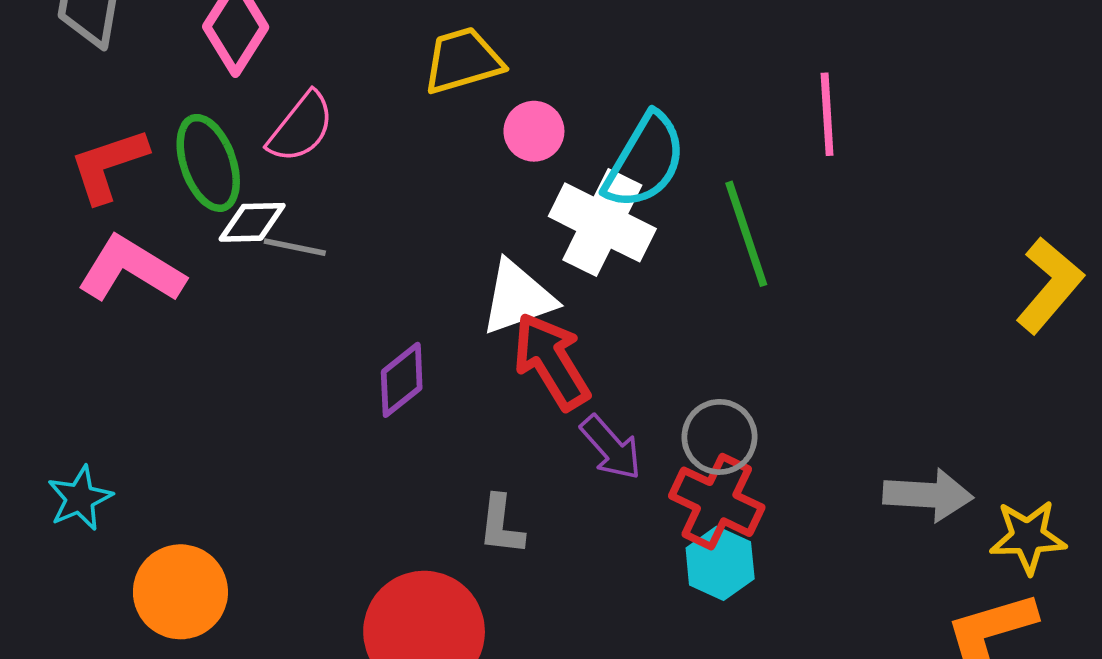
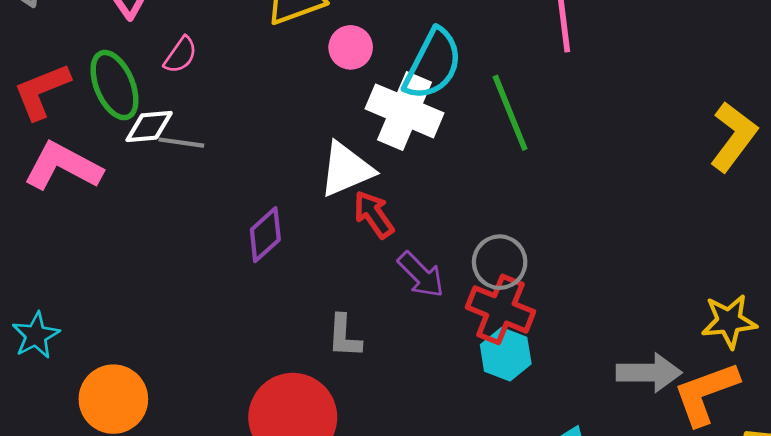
pink semicircle: (301, 127) -> (181, 55), size x0.7
red arrow: (551, 361) -> (374, 214), size x0.7
gray arrow: (928, 495) -> (649, 373), moved

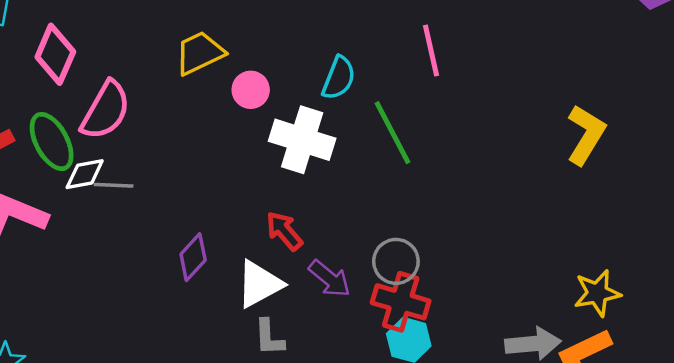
pink semicircle: (181, 55) -> (106, 110), size x1.8
cyan semicircle: (433, 64) -> (339, 78), moved, size x0.7
white triangle: (346, 169) -> (259, 284), moved

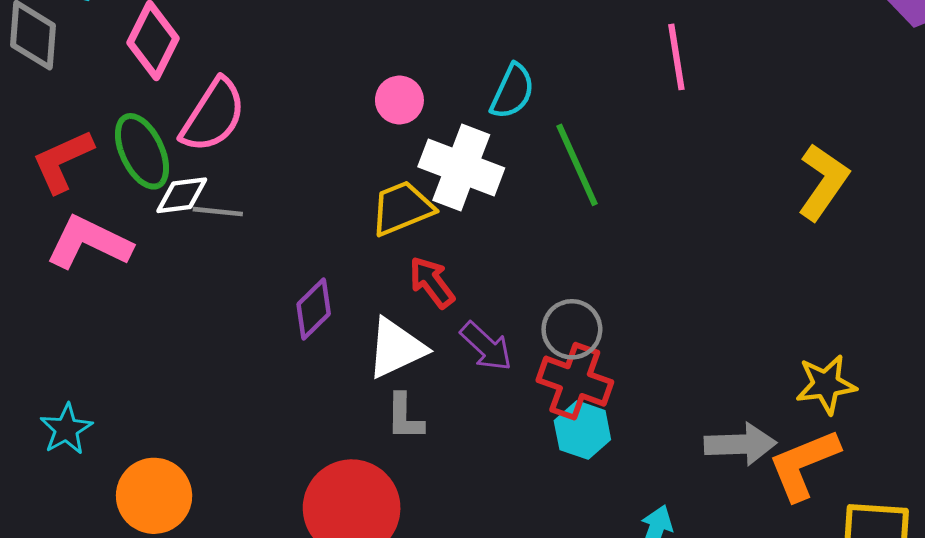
pink line: (431, 50) -> (676, 57), moved
yellow trapezoid: (200, 53) -> (402, 208), moved

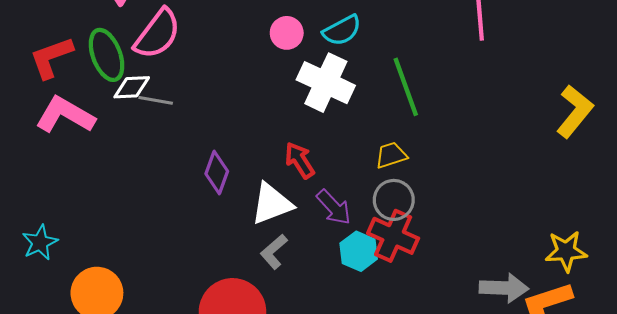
cyan semicircle: (512, 91) -> (342, 30), moved, turned 33
yellow trapezoid: (402, 208) -> (391, 155), moved, size x0.7
purple diamond: (314, 309) -> (217, 173), turned -30
gray L-shape: (405, 417) -> (274, 252), turned 44
cyan hexagon: (582, 430) -> (359, 251), moved

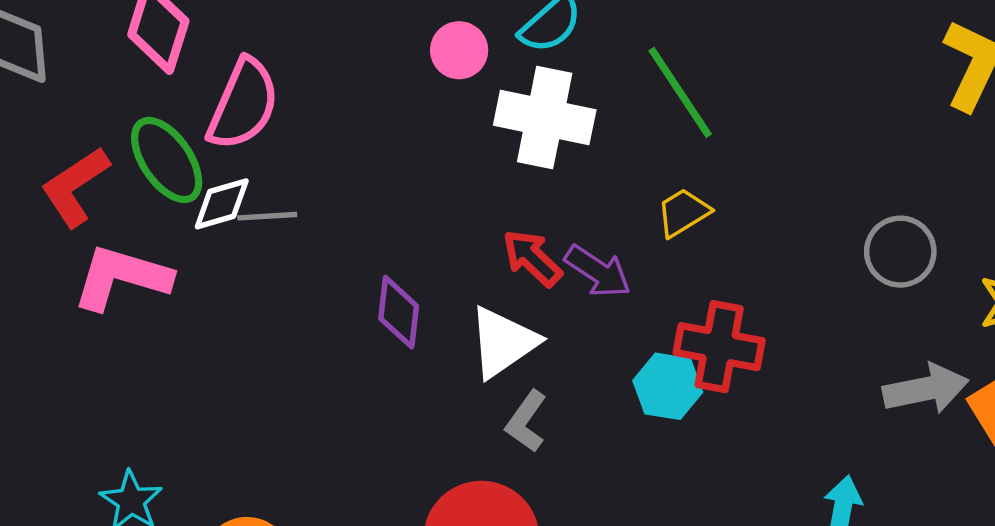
gray circle: (394, 200) -> (900, 252), moved
purple arrow: (334, 207) -> (598, 271), moved

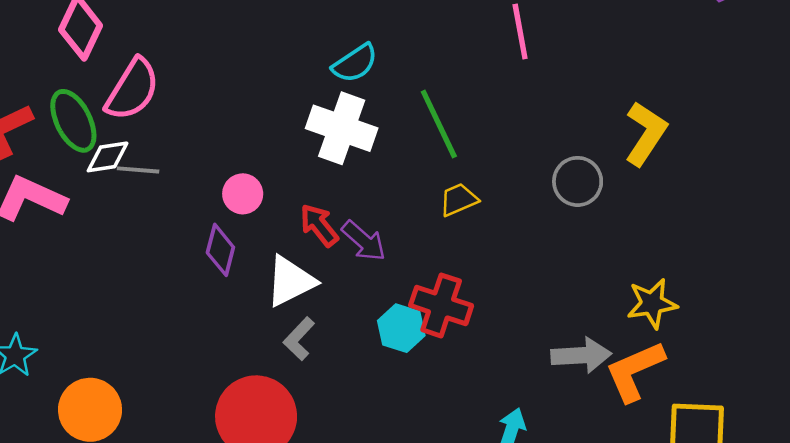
pink circle: (459, 50) -> (243, 194), moved
yellow trapezoid: (683, 213) -> (459, 200), moved
gray circle: (900, 252) -> (578, 181), moved

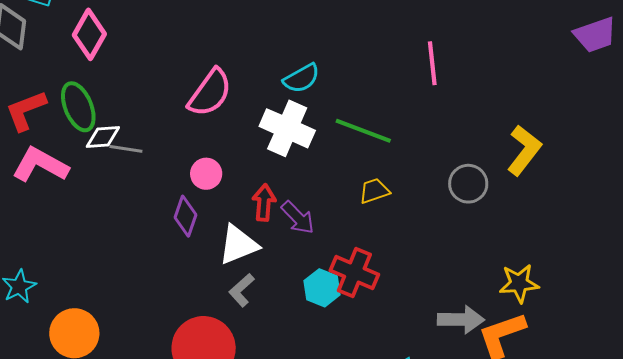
pink semicircle: (132, 89) -> (210, 93), moved
green line: (439, 124) -> (363, 131), turned -48
red arrow: (319, 225) -> (264, 203), turned 39

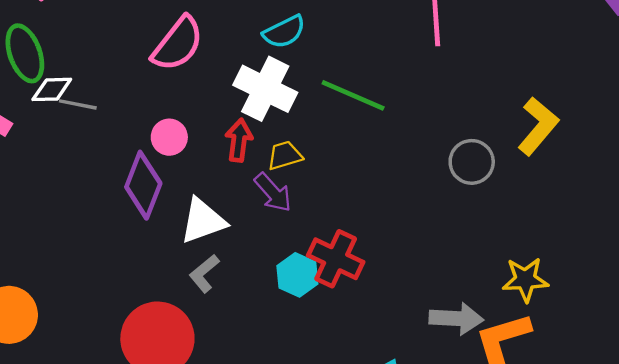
yellow trapezoid: (374, 191) -> (285, 155), moved
red arrow: (264, 203) -> (239, 140), moved
purple diamond: (186, 216) -> (143, 185), size x1.4

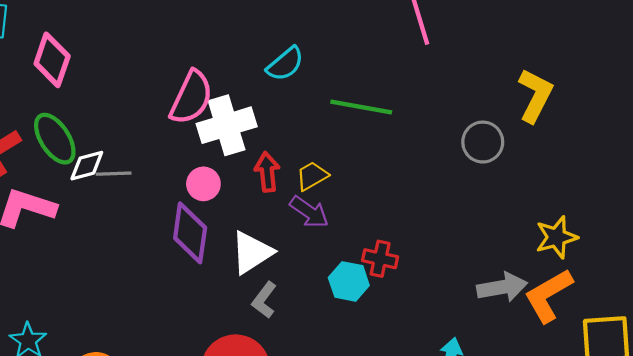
white cross: (265, 89) -> (227, 125), moved, turned -30
red cross: (336, 259) -> (380, 259), size x0.7

